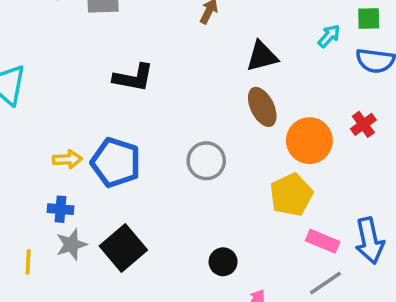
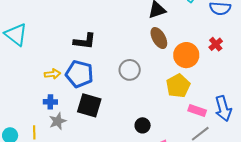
black L-shape: (133, 78) -> (85, 41), moved
black square: (123, 248) -> (89, 105), moved, turned -30

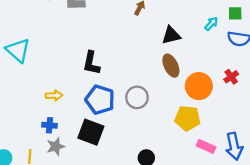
black L-shape: (85, 41) -> (91, 63), turned 90
blue pentagon: (79, 74) -> (100, 100), moved
yellow pentagon: (178, 86) -> (188, 118), turned 30

